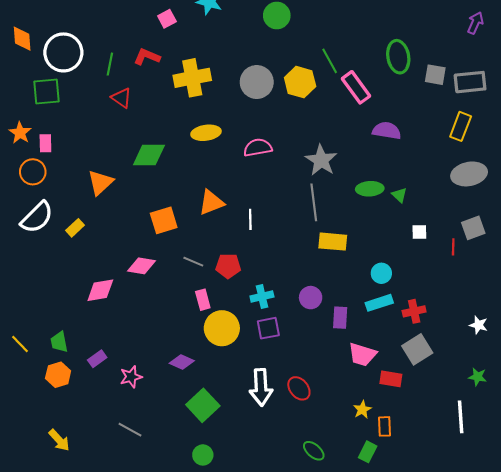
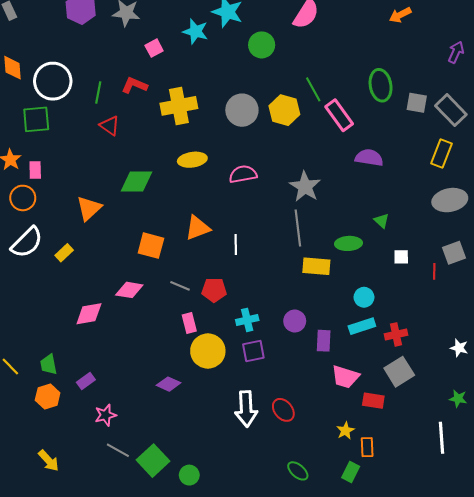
gray rectangle: (470, 82) -> (451, 110), turned 52
green ellipse: (370, 189) -> (348, 243), moved
orange square: (164, 220) -> (151, 246), turned 32
pink star: (131, 377) -> (105, 415), moved
green square: (203, 405) -> (153, 461), moved

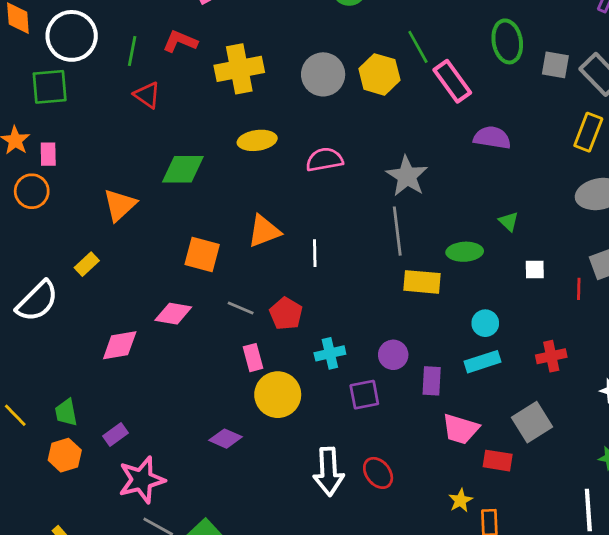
white semicircle: (27, 242) -> (37, 301), moved
red pentagon: (214, 290) -> (286, 314), turned 30
red cross: (396, 334) -> (551, 356), moved
purple square: (253, 351) -> (364, 395), moved
pink star: (105, 415) -> (142, 480), size x1.6

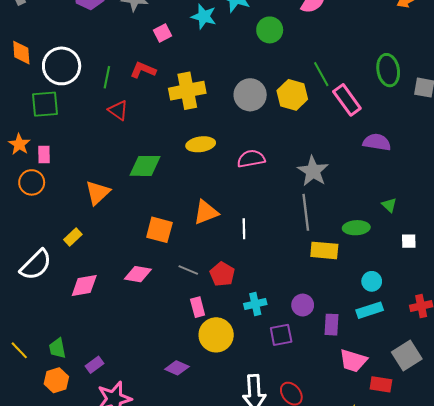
pink diamond: (120, 345) -> (84, 285), moved

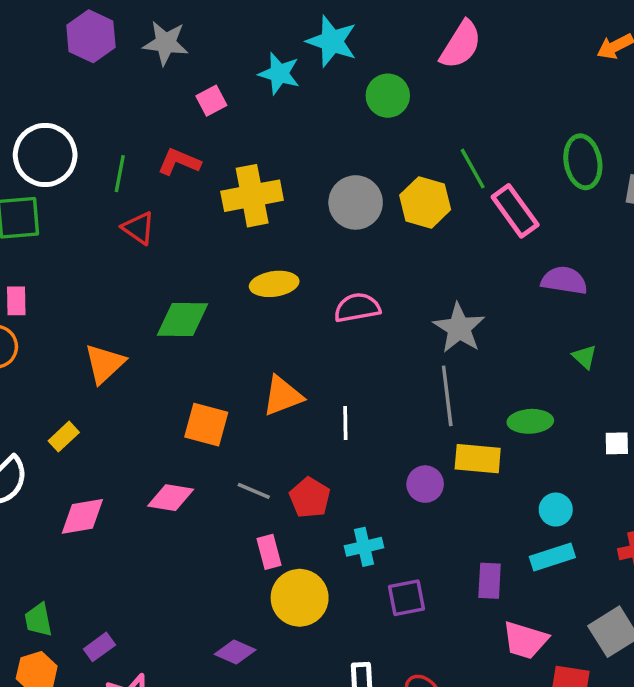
green triangle: (389, 205) -> (585, 357), moved
purple circle: (303, 305) -> (425, 484), moved

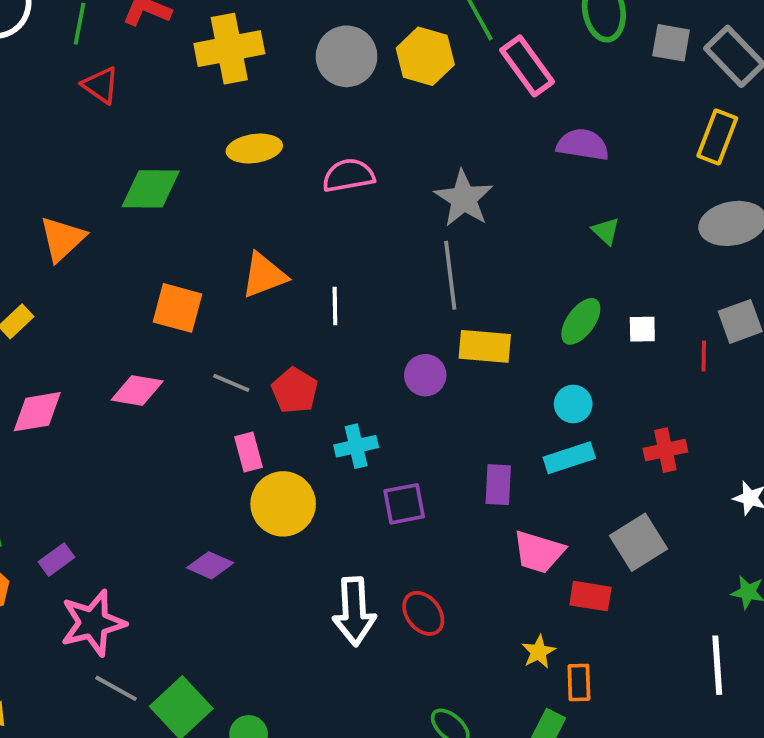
green ellipse: (530, 421) -> (581, 321), moved, turned -51

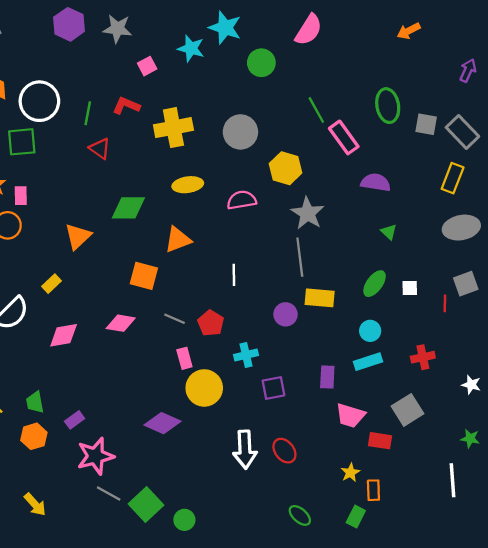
yellow hexagon: (425, 56) -> (286, 168), moved
orange triangle: (264, 275) -> (178, 240), moved
purple diamond: (210, 565) -> (162, 423), size x1.4

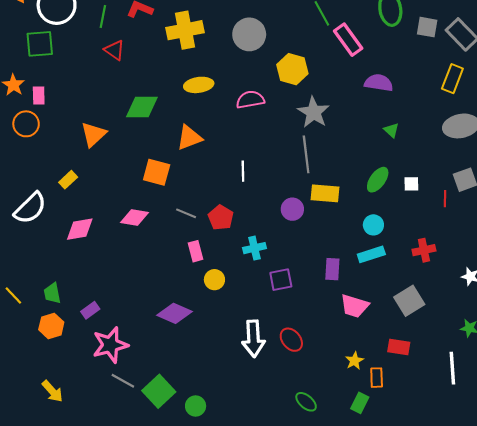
yellow circle: (204, 388) -> (214, 280), size x0.6
red rectangle: (380, 441) -> (399, 347), moved

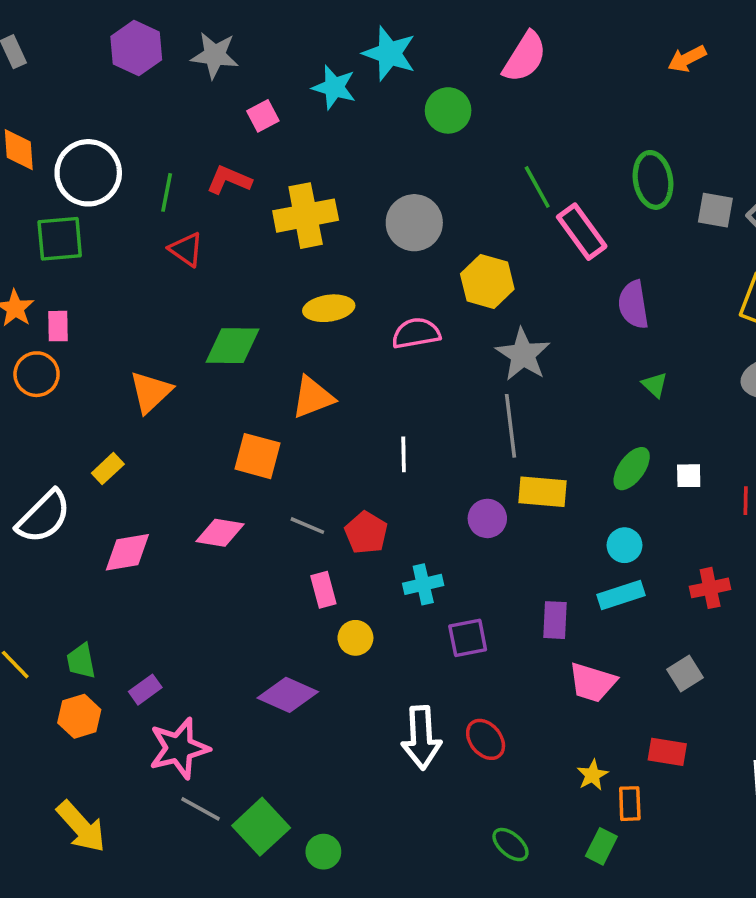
purple semicircle: (379, 83) -> (633, 305), turned -108
gray square: (409, 301) -> (685, 673), size x0.7
yellow arrow: (52, 391) -> (81, 827), size x1.4

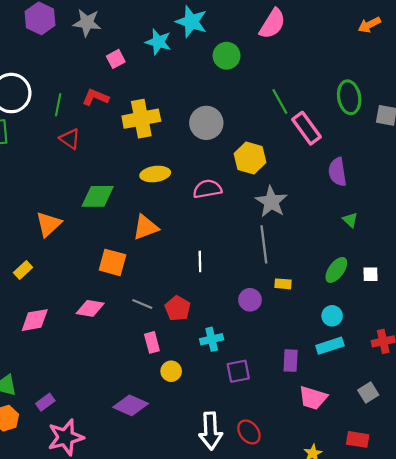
yellow rectangle: (543, 492) -> (283, 284), size x0.6

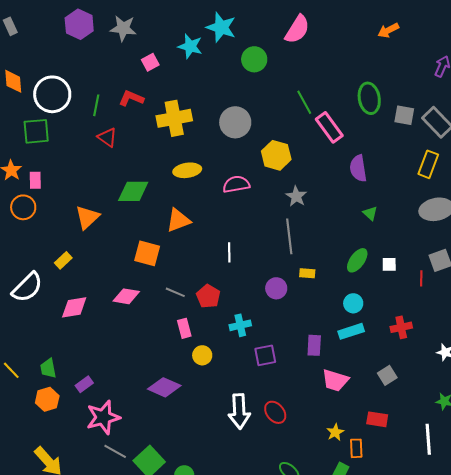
gray star: (271, 202) -> (296, 196), size x0.7

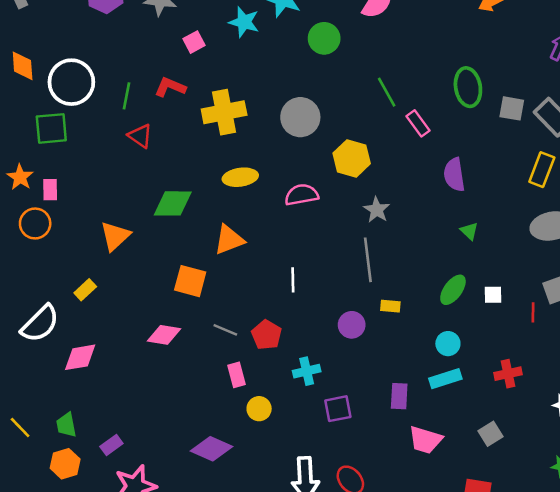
pink rectangle: (329, 127) -> (418, 123), size x0.7
pink diamond: (74, 307) -> (80, 357), moved

